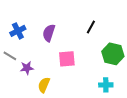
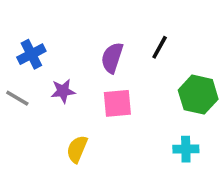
purple semicircle: (49, 33) -> (112, 58), moved
purple star: (27, 68) -> (63, 91), moved

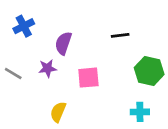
black line: (160, 47) -> (120, 35), turned 54
blue cross: (31, 54) -> (24, 26), moved
purple semicircle: (112, 58) -> (63, 43), moved

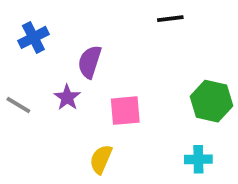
black line: (120, 35) -> (170, 19), moved
purple star: (48, 68) -> (67, 97), turned -30
yellow semicircle: (58, 112) -> (101, 159), moved

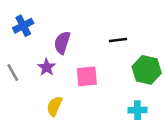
black line: (170, 19) -> (118, 40), moved
gray line: (18, 105) -> (13, 72), turned 30
yellow semicircle: (101, 159) -> (54, 106), moved

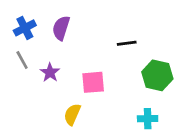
purple semicircle: (62, 43) -> (61, 28), moved
gray line: (13, 72) -> (22, 60), moved
yellow semicircle: (54, 106) -> (72, 114), moved

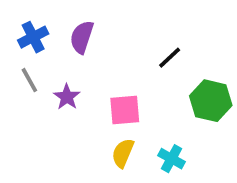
black line: (127, 43) -> (170, 58), turned -36
yellow semicircle: (72, 114) -> (123, 153), moved
cyan cross: (148, 119) -> (172, 159), moved, turned 30

